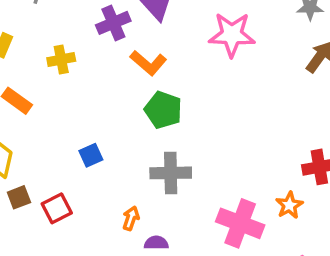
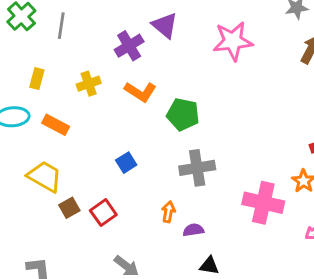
orange L-shape: (148, 63) -> (140, 92), moved

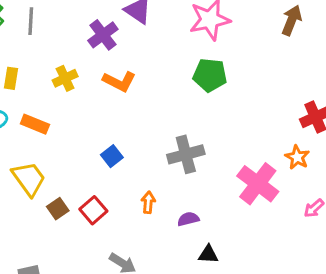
green pentagon: (183, 114) -> (210, 75), moved
yellow trapezoid: (45, 176) -> (29, 179), turned 30
pink cross: (263, 203) -> (258, 184), turned 30
orange arrow: (168, 212) -> (148, 202), moved

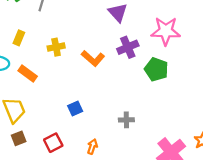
purple cross: (103, 35) -> (128, 47), moved
gray cross: (186, 154) -> (126, 120), size x0.6
brown square: (58, 209) -> (19, 138), moved

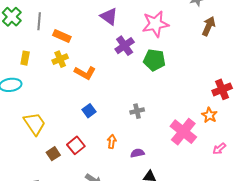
orange L-shape: (93, 58) -> (85, 73), moved
orange rectangle: (28, 73) -> (62, 36), moved
brown square: (19, 138) -> (53, 154), moved

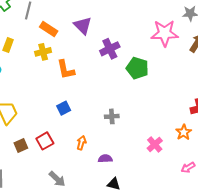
purple triangle: (109, 16) -> (83, 25), moved
pink star: (155, 24) -> (165, 33), moved
orange L-shape: (85, 73) -> (66, 70), turned 40
pink cross: (183, 132) -> (155, 144), size x0.6

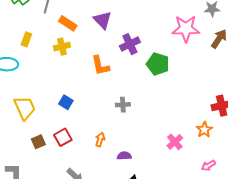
orange L-shape: (66, 70) -> (100, 66), moved
blue square: (64, 108) -> (66, 102), moved, turned -32
gray cross: (112, 116) -> (123, 105), moved

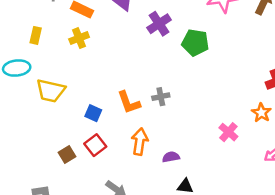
orange L-shape: (100, 66) -> (129, 102), moved
blue square: (66, 102) -> (93, 113), moved
yellow trapezoid: (25, 108) -> (51, 91), moved, turned 135
orange arrow: (100, 140) -> (140, 142), size x1.5

